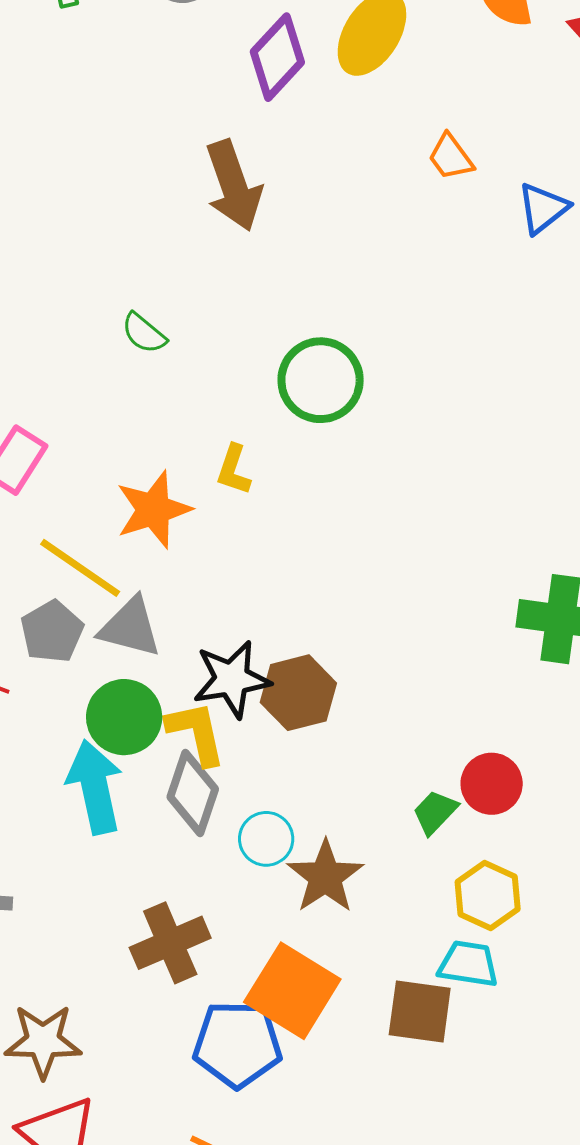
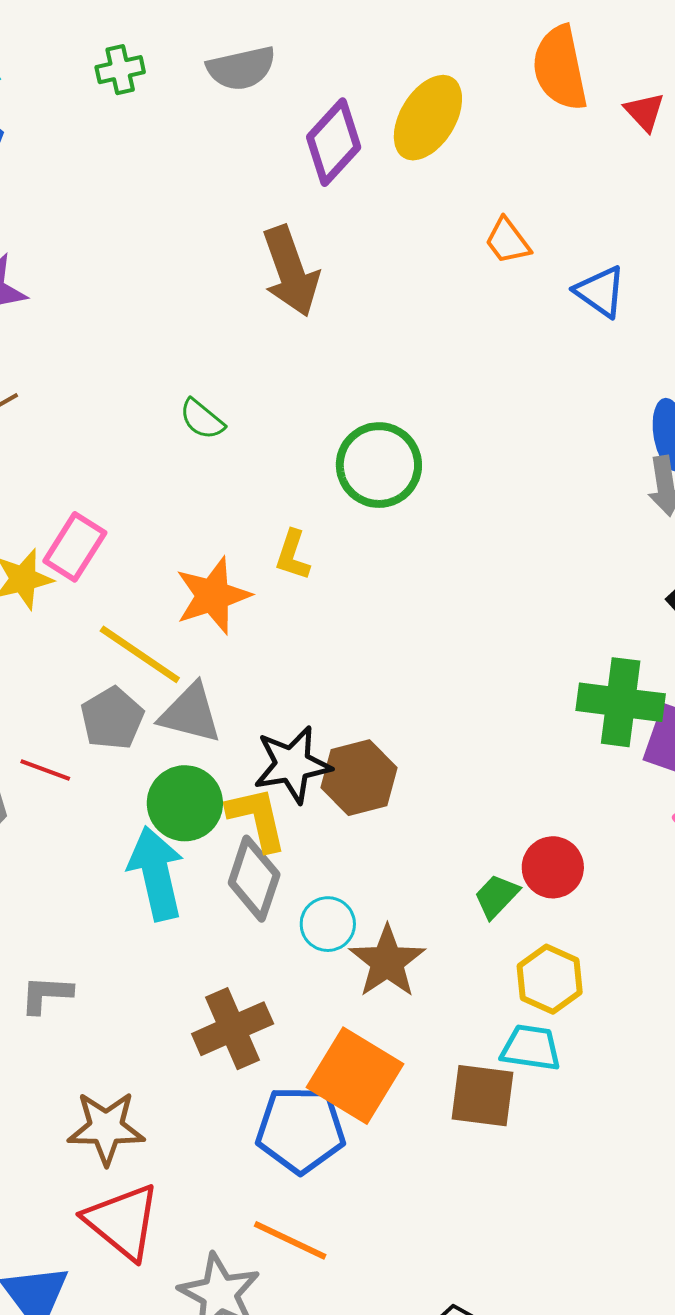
blue triangle: (543, 208) -> (600, 292), turned -46

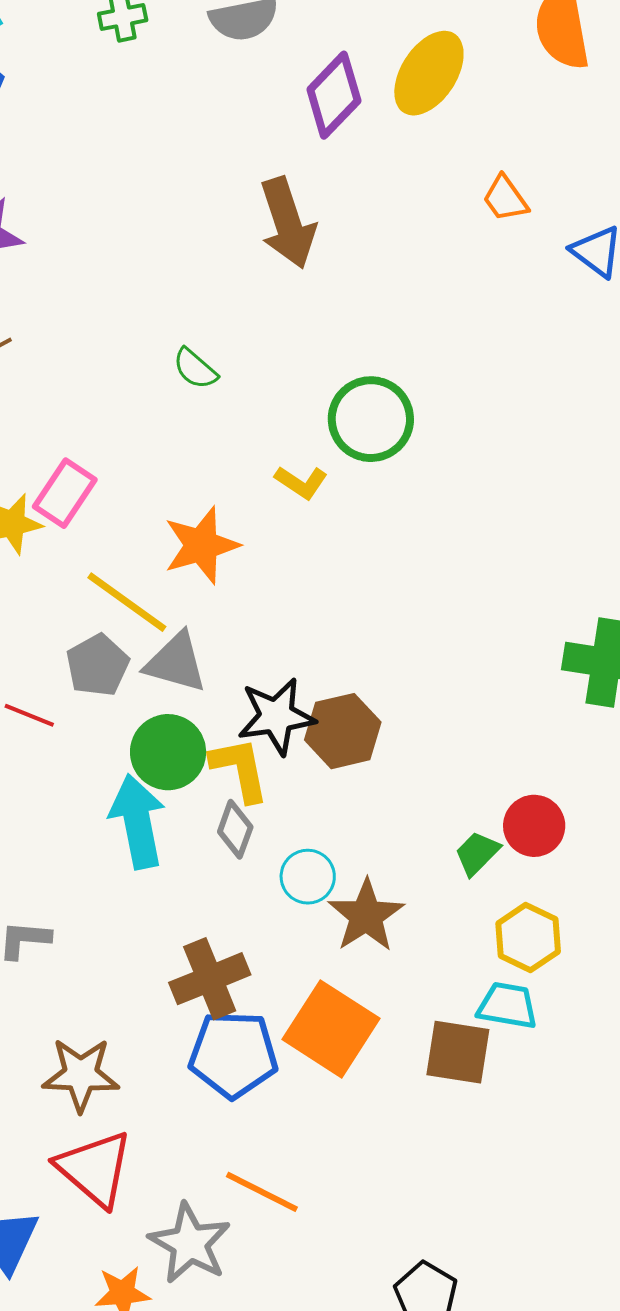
yellow L-shape: (293, 555) -> (301, 482), moved, turned -76
gray diamond: (254, 879) -> (235, 829), size x0.7
blue pentagon: (301, 1130) -> (233, 1054), moved

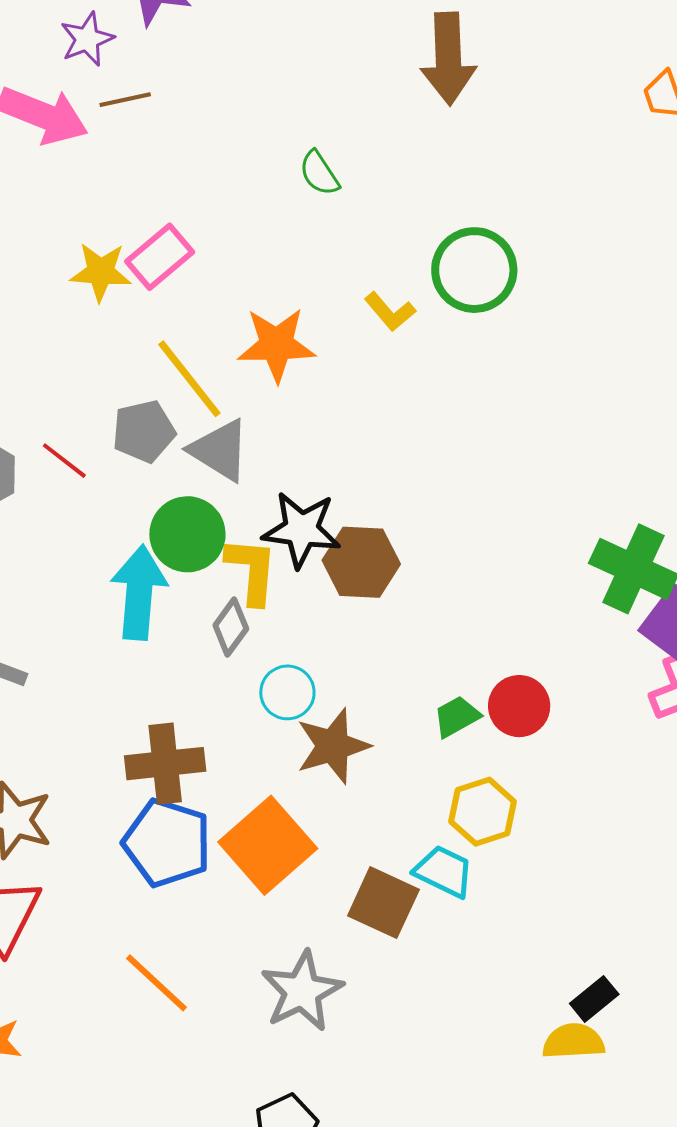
gray star: (190, 1243) -> (302, 991), moved

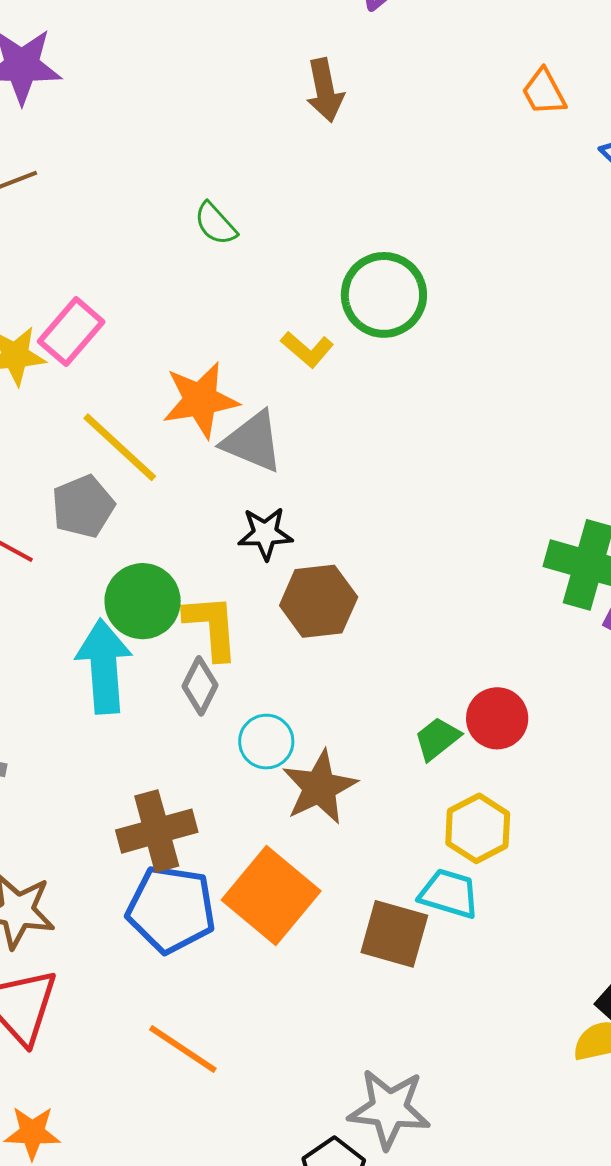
brown arrow: (448, 59) -> (325, 90), size x0.7
gray triangle: (220, 450) -> (253, 442), moved
black star: (302, 530) -> (265, 534), moved, size x0.7
gray star: (302, 991) -> (389, 1109), moved, turned -30

